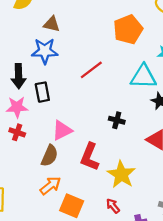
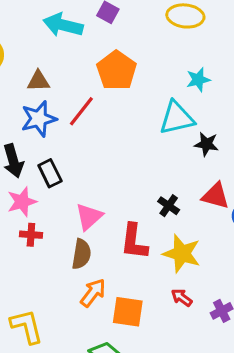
orange pentagon: (128, 29) -> (117, 70), moved
red line: (91, 70) -> (81, 111), moved
black cross: (117, 120) -> (169, 206), moved, turned 35

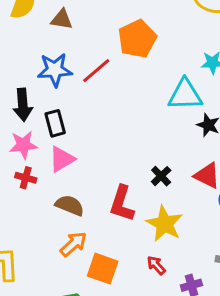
brown triangle: (38, 81) -> (62, 19), moved
pink triangle: (89, 217) -> (62, 159), moved
brown semicircle: (81, 254) -> (70, 205), turned -88

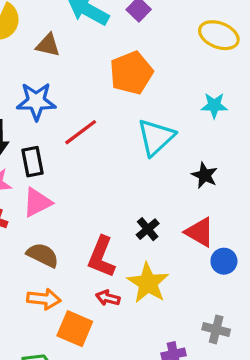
red line: (96, 71) -> (81, 132), moved
cyan triangle: (185, 95) -> (156, 137), moved, turned -45
orange arrow: (73, 244) -> (44, 299), turned 44
red arrow: (156, 265) -> (108, 298), moved, turned -36

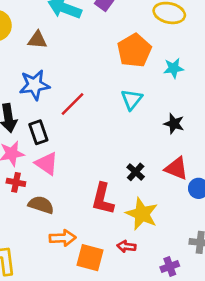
orange pentagon: (131, 73) -> (134, 51), moved
cyan triangle: (156, 137) -> (132, 100), size x0.7
pink triangle: (37, 202) -> (47, 164), turned -50
brown semicircle: (43, 255) -> (41, 205), moved
red arrow: (108, 298) -> (126, 246), moved

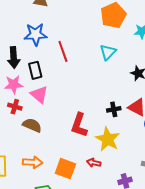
red line: (72, 104) -> (63, 51), turned -70
black cross: (136, 172) -> (114, 109), moved, turned 32
orange arrow: (63, 238) -> (33, 162), moved

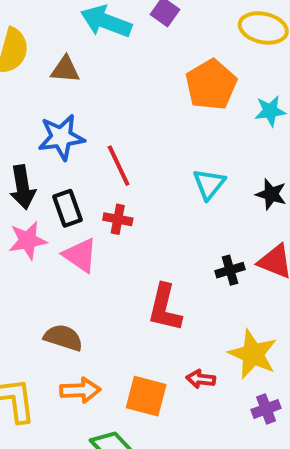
cyan triangle: (108, 52) -> (209, 184), moved
red cross: (15, 107) -> (118, 219), moved
brown semicircle: (32, 125) -> (63, 338), moved
yellow star: (108, 139) -> (253, 354), moved

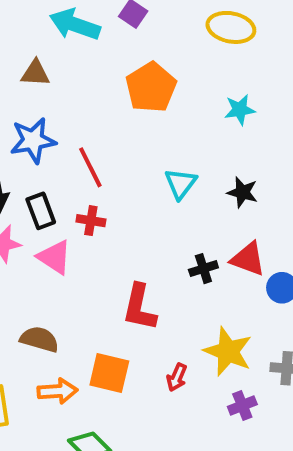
orange pentagon: (211, 85) -> (151, 87), moved
red arrow: (201, 379) -> (177, 377), turned -72
orange square: (146, 396) -> (109, 373), moved

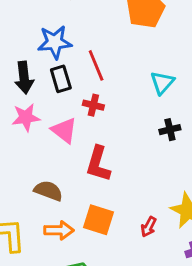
black rectangle: (41, 211) -> (61, 79), moved
black cross: (203, 269) -> (170, 130), moved
red L-shape: (139, 307) -> (98, 164), moved

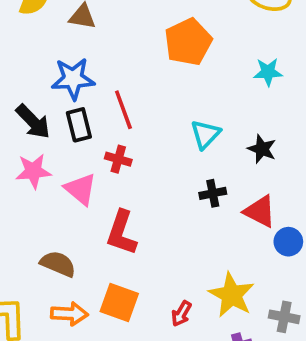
black arrow: (24, 78) -> (33, 122), turned -40

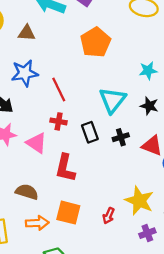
cyan star: (268, 72) -> (148, 71), moved
black rectangle: (79, 125) -> (90, 132), moved
cyan triangle: (205, 134) -> (112, 100), size x1.4

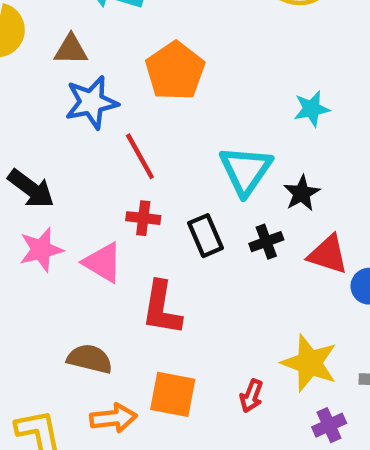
orange pentagon: (96, 42) -> (175, 71), moved
blue star: (25, 73) -> (91, 102), moved
black star: (149, 106) -> (302, 193), moved, turned 30

